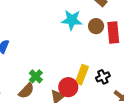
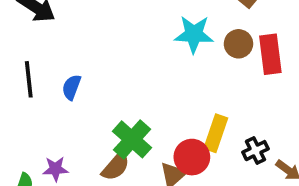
green cross: (36, 76) -> (132, 139), size x1.5
black cross: (103, 77) -> (255, 151), moved

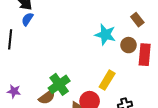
blue semicircle: (71, 87) -> (27, 19), moved
yellow rectangle: (216, 133) -> (107, 80), moved

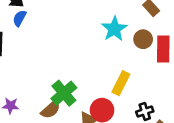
cyan star: (105, 35) -> (114, 29), turned 30

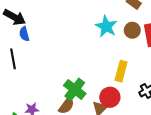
blue semicircle: (20, 18) -> (24, 34), turned -32

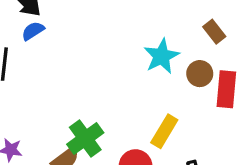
blue semicircle: (24, 34) -> (33, 31), turned 56

